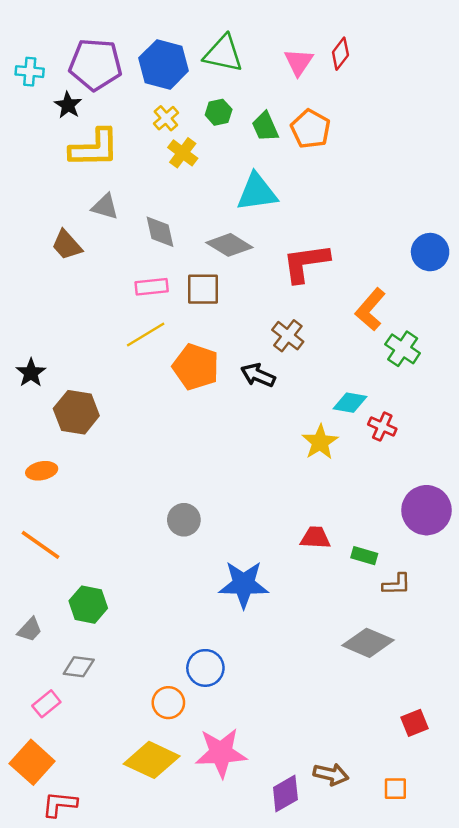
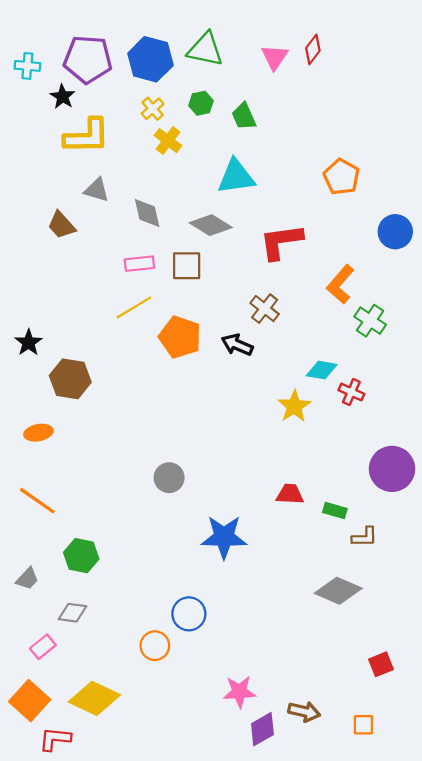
orange pentagon: (311, 129) -> (341, 177), moved
pink star: (221, 753) -> (239, 692), moved, size x0.7
yellow diamond: (152, 760) -> (94, 698), moved

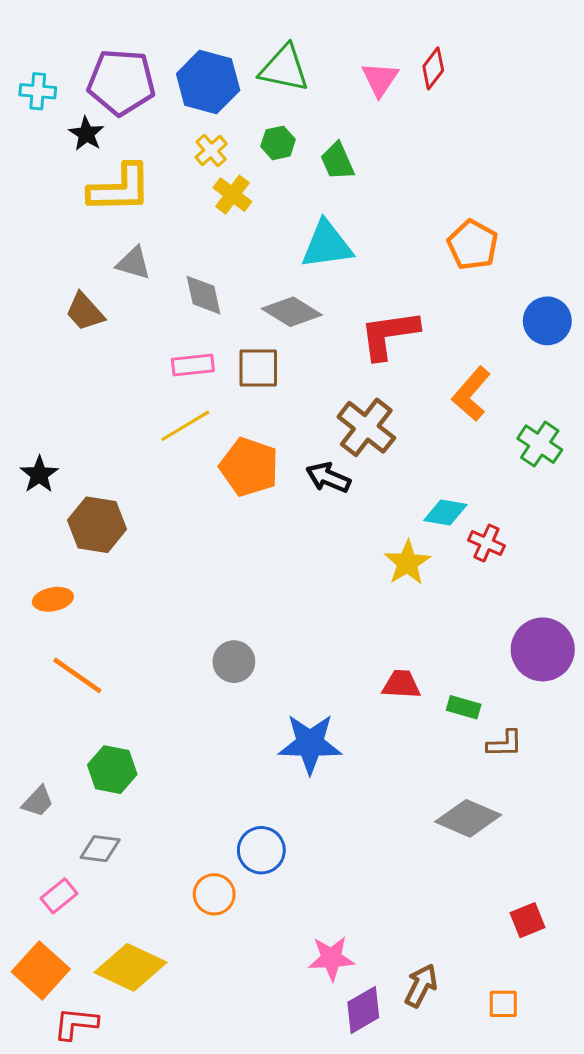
brown cross: (265, 309) -> (366, 427), size x1.4
green cross: (370, 321) -> (540, 444), moved
orange line: (37, 501) -> (77, 675), moved
brown arrow: (304, 712) -> (421, 986), turned -76

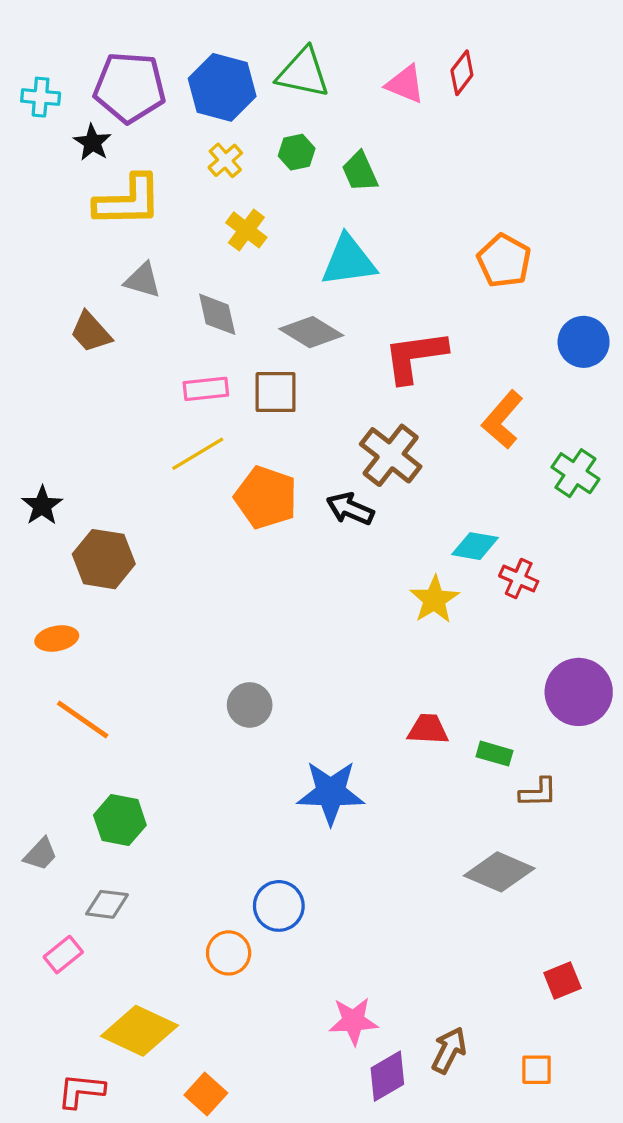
pink triangle: (380, 79) -> (405, 84), turned -42
yellow cross: (232, 195) -> (246, 230), moved
orange square: (41, 970) -> (206, 1094), moved, size x0.7

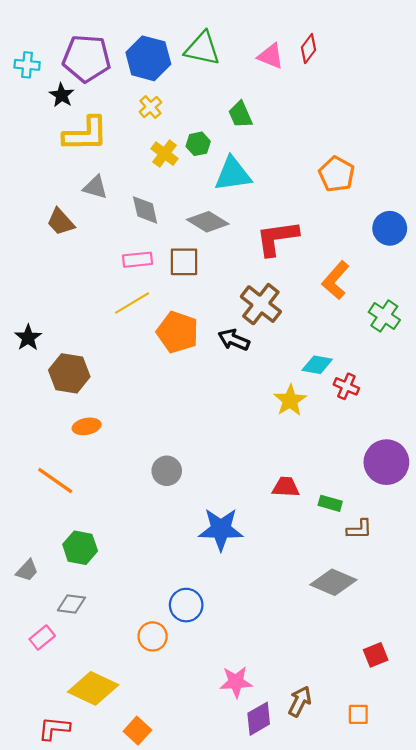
green hexagon: (297, 152) -> (198, 144), moved
orange ellipse: (57, 638) -> (87, 426), moved

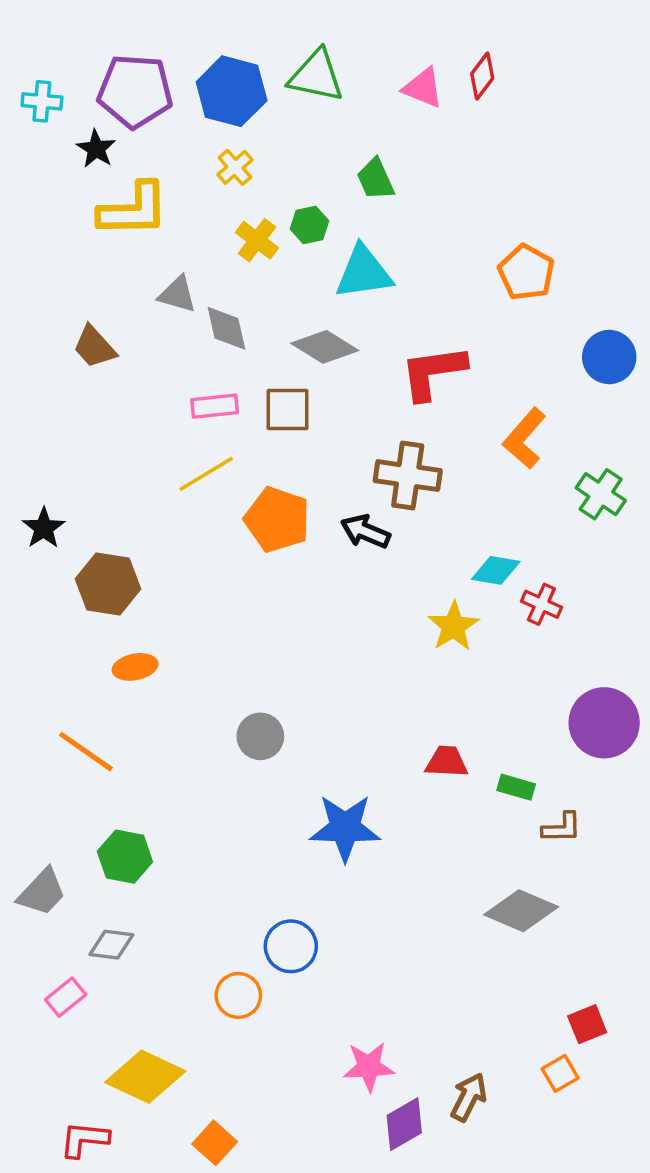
gray triangle: (95, 187) -> (177, 294), moved
brown cross: (261, 304) -> (408, 476), turned -30
gray trapezoid: (27, 570) -> (42, 892), size x1.4
orange square: (358, 714) -> (560, 1073), moved, turned -30

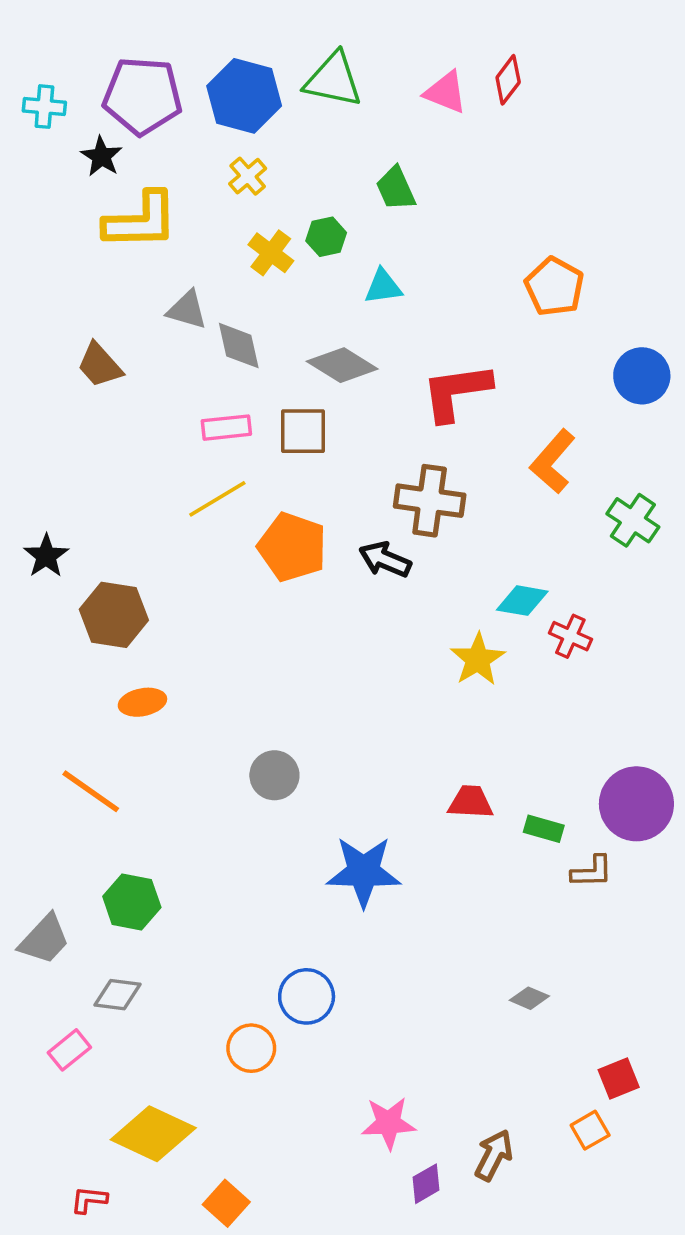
cyan triangle: (364, 272) -> (383, 287), size x0.6
purple circle: (604, 723) -> (636, 804), moved
gray diamond: (521, 911) -> (529, 998), moved, size x0.5
purple diamond: (404, 1124) -> (426, 1184), size x0.7
red L-shape: (84, 1139) -> (89, 1200), size x0.7

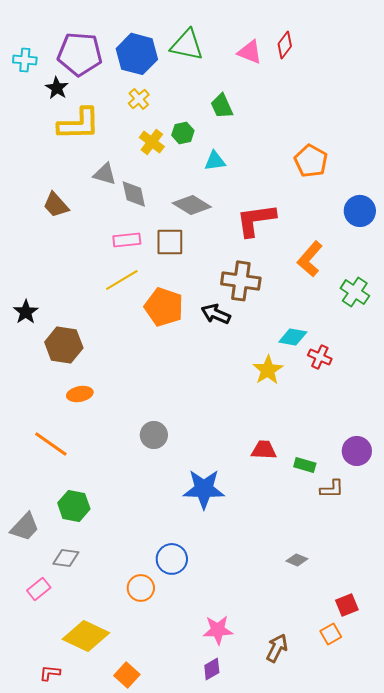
purple circle: (636, 804) -> (357, 451), size x0.7
purple diamond: (426, 1184) -> (212, 669), moved

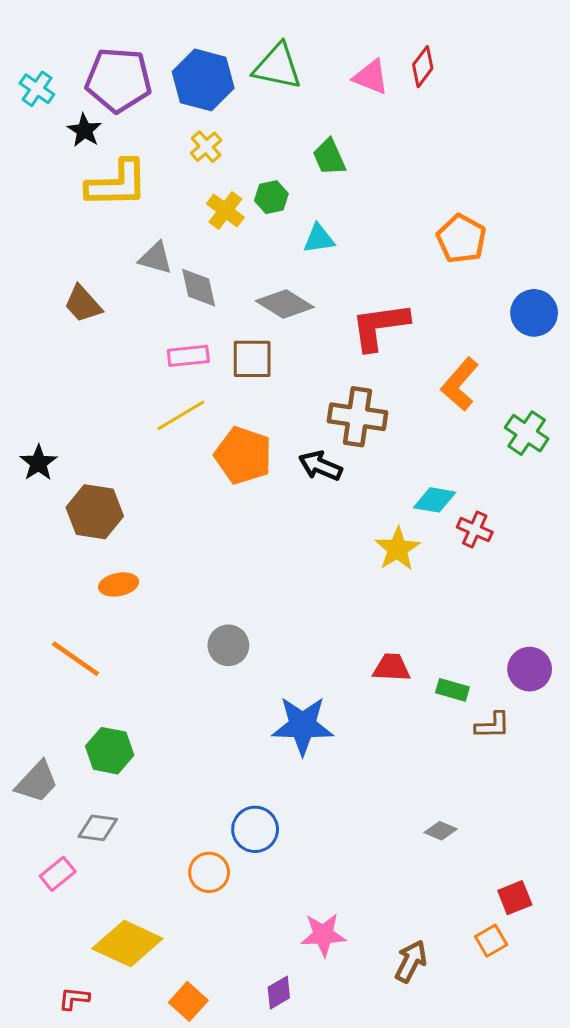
cyan cross: (25, 60) -> (37, 89), turned 30
purple diamond: (212, 669) -> (279, 993), moved

